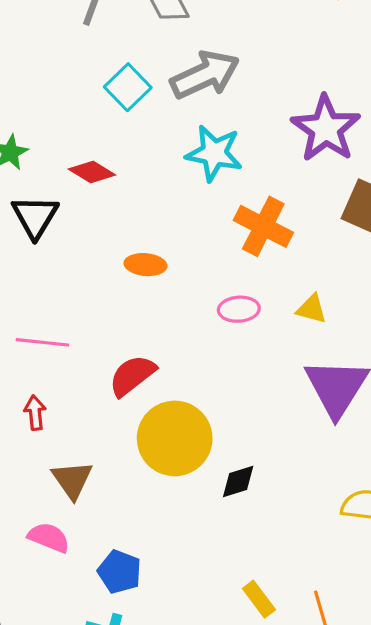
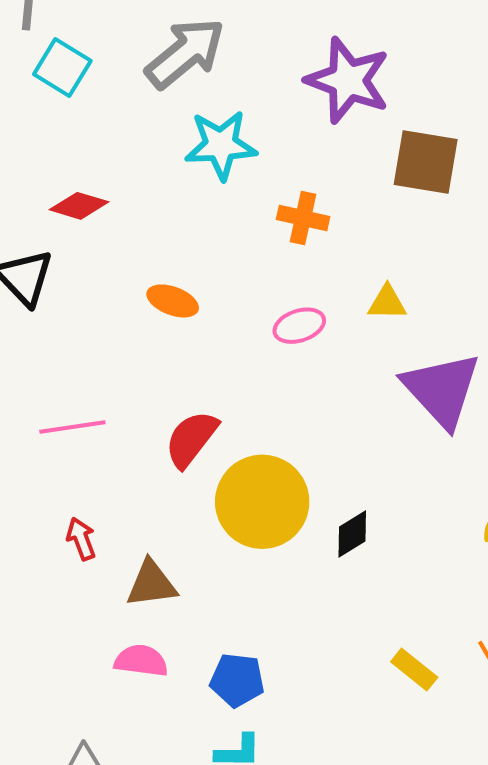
cyan square: (128, 87) -> (62, 68), moved
orange cross: (263, 226) -> (303, 218), size x0.7
orange ellipse: (145, 265) -> (173, 301), turned 30
red arrow: (35, 413) -> (81, 539), moved
brown triangle: (72, 480) -> (151, 584), turned -48

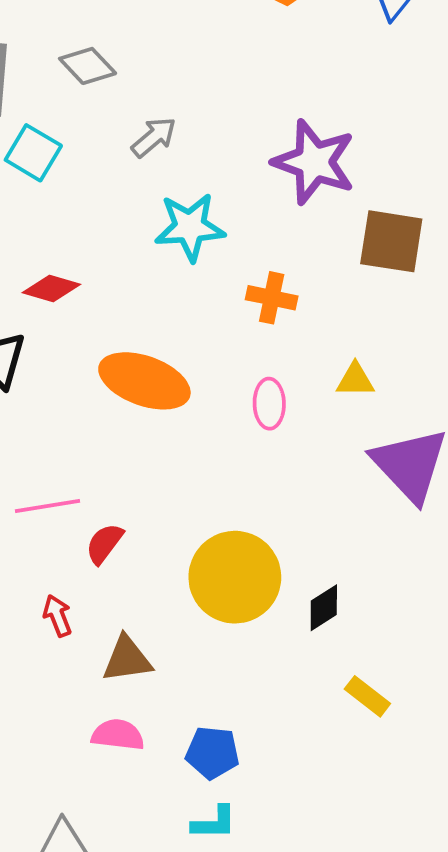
gray arrow: (185, 53) -> (154, 137), size x0.6
orange ellipse: (173, 301) -> (144, 381), size x1.8
pink ellipse: (299, 326) -> (269, 404), turned -72
red semicircle: (191, 439) -> (104, 544), moved, size x0.7
yellow rectangle: (414, 669) -> (367, 696), moved

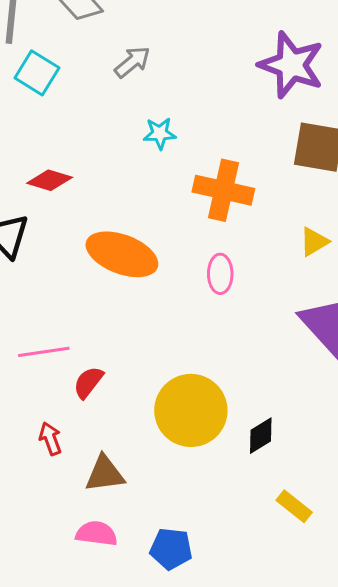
purple star: (314, 162) -> (291, 65), moved
cyan star: (190, 227) -> (160, 133), size x0.6
orange cross: (272, 298) -> (223, 190), size x1.5
yellow triangle: (355, 380) -> (314, 242), moved, turned -32

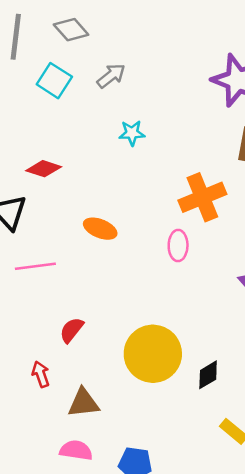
cyan square: (37, 73) -> (54, 81), moved
orange cross: (223, 190) -> (202, 197), moved, turned -36
orange ellipse: (122, 254) -> (100, 229), size x0.6
pink line: (44, 352) -> (35, 266), moved

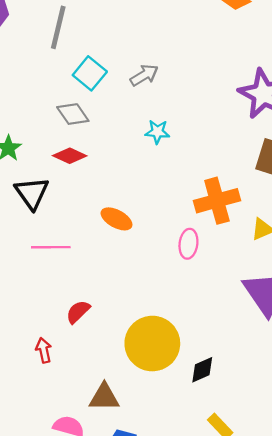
gray diamond: (71, 30) -> (73, 114), moved
brown triangle: (83, 403) -> (104, 397), moved

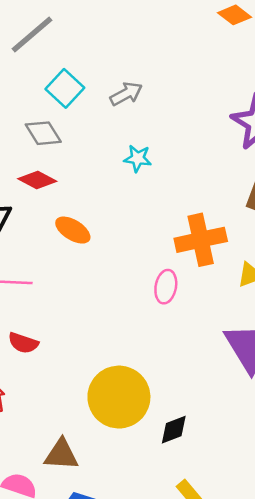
gray line: (58, 27) -> (32, 35), turned 33
orange ellipse: (117, 219) -> (73, 230), moved
red semicircle: (78, 312) -> (23, 343), moved, turned -120

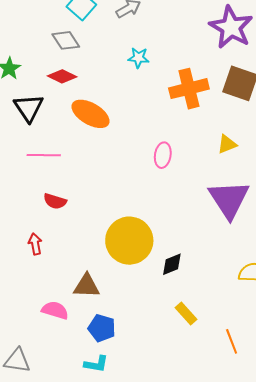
orange ellipse: (73, 230) -> (90, 114), size x1.4
orange cross: (201, 240) -> (189, 89), moved

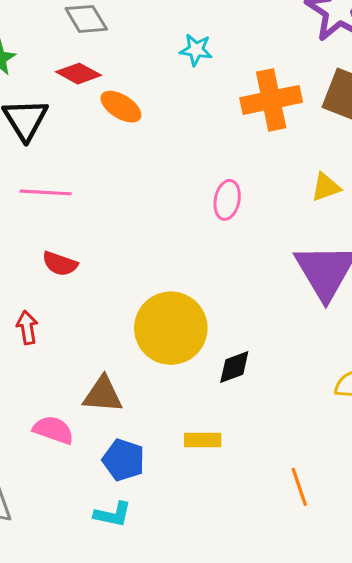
orange ellipse: (90, 114) -> (121, 107), moved, size x0.7
yellow rectangle: (186, 314) -> (203, 440), moved, turned -50
orange line: (232, 341) -> (299, 487), moved

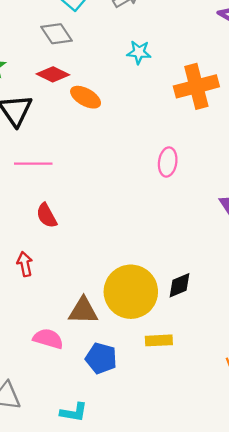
red semicircle: (60, 264) -> (47, 216), turned 45
yellow circle: (171, 328) -> (131, 292), moved
cyan L-shape: (113, 514) -> (74, 412), moved

